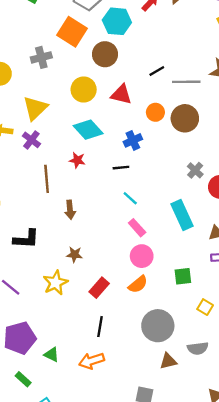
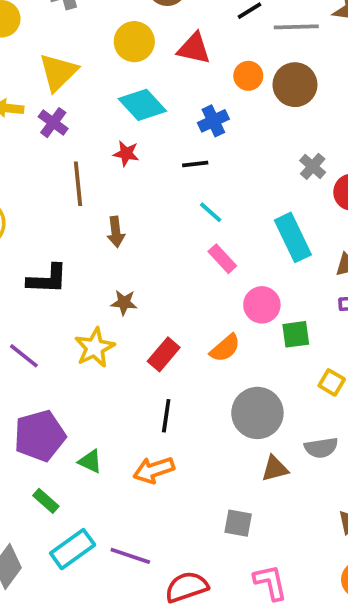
pink circle: (142, 256) -> (262, 305), moved

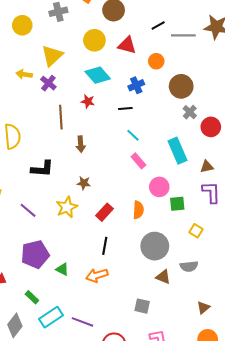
brown circle: (295, 85) -> (181, 86), moved
orange semicircle: (225, 348) -> (138, 210), turned -48
brown triangle: (275, 469) -> (163, 277), turned 35
green rectangle: (46, 501) -> (32, 297), moved

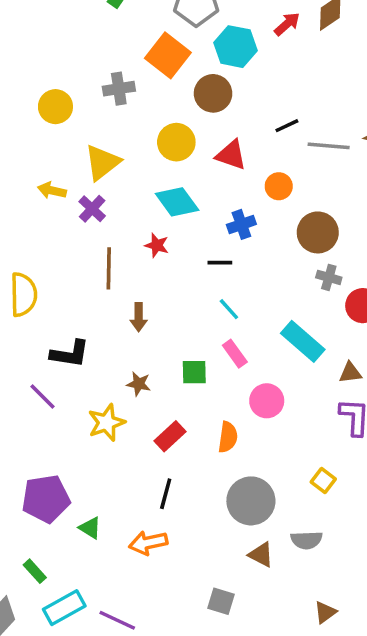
gray cross: (190, 112) -> (329, 277), turned -32
cyan rectangle: (178, 151) -> (303, 341), turned -30
green square: (177, 204) -> (194, 372), moved
purple line: (28, 210) -> (43, 397), moved

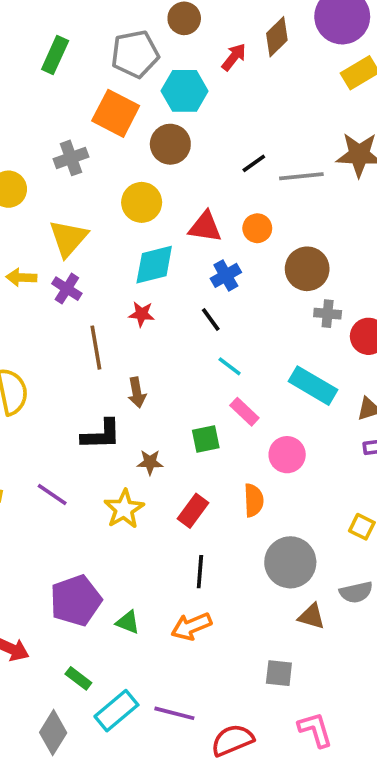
red triangle: (231, 155) -> (205, 227), moved
cyan diamond: (177, 202) -> (154, 265), turned -57
black line: (220, 263) -> (211, 320), turned 65
black L-shape: (70, 354) -> (101, 435), moved

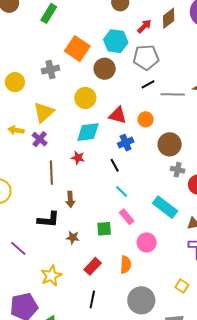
gray pentagon: (135, 54) -> (146, 57), moved
yellow star: (124, 509) -> (51, 276), moved

